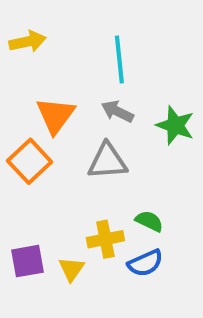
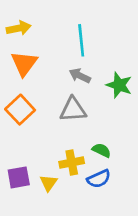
orange triangle: (55, 115) -> (24, 63), moved

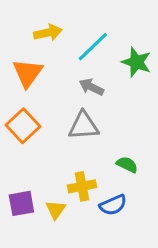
yellow arrow: (19, 28) -> (48, 33), moved
cyan line: (81, 40) -> (93, 47), turned 52
green star: (119, 85) -> (136, 62), moved
green semicircle: (102, 150) -> (127, 165), moved

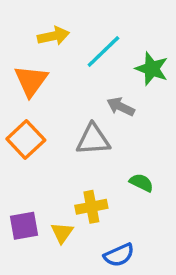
gray arrow: (91, 87) -> (121, 107), moved
blue semicircle: (113, 205) -> (119, 255), moved

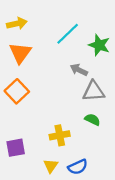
yellow arrow: (53, 36) -> (17, 24), moved
gray triangle: (93, 139) -> (94, 91), moved
yellow triangle: (62, 233) -> (51, 166), moved

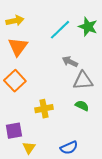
green star: (99, 45) -> (88, 27), moved
yellow cross: (60, 135) -> (44, 109), moved
yellow triangle: (51, 166) -> (29, 148), moved

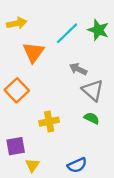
orange triangle: (18, 47) -> (33, 52), moved
gray triangle: (83, 81) -> (93, 90), turned 45

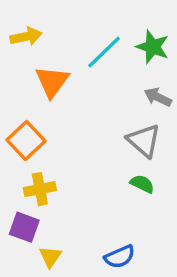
gray arrow: (78, 69) -> (158, 97), moved
yellow cross: (49, 122) -> (40, 189), moved
purple square: (16, 146) -> (24, 227), turned 30

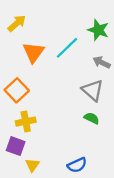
yellow arrow: (26, 36) -> (17, 23), turned -30
cyan line: (104, 52) -> (67, 48), moved

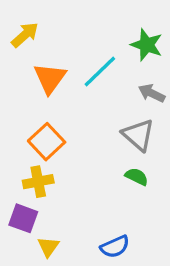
orange square: (17, 90) -> (47, 142), moved

